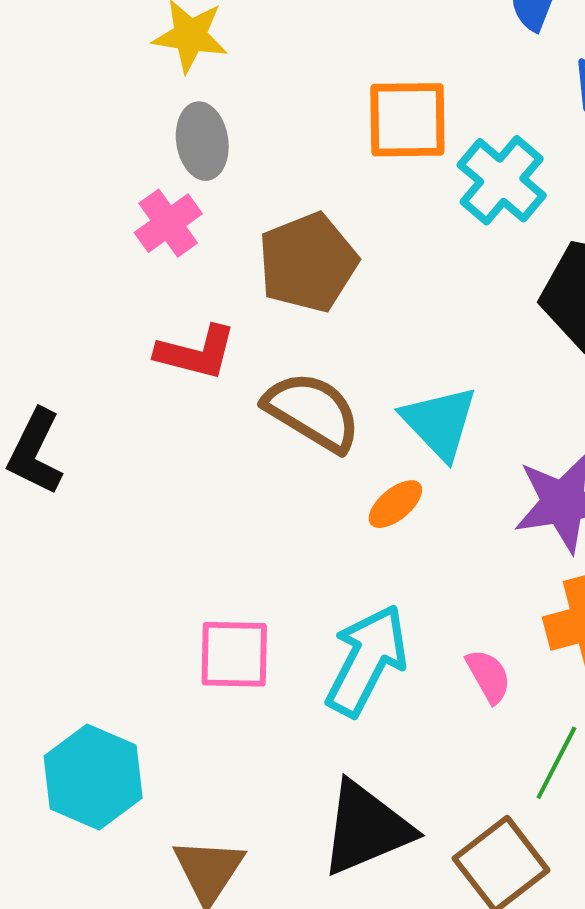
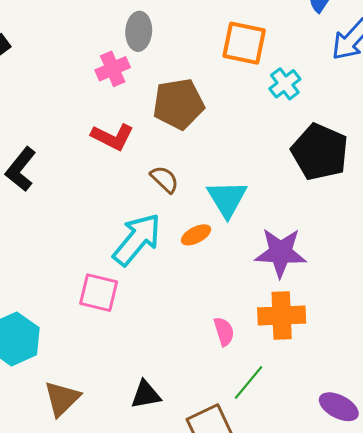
cyan cross: (502, 180) -> (285, 84), size x0.7
brown semicircle: (312, 412) -> (164, 179), size x0.6
cyan arrow: (367, 660) -> (137, 239), moved
black triangle: (366, 828) -> (146, 395), size x0.6

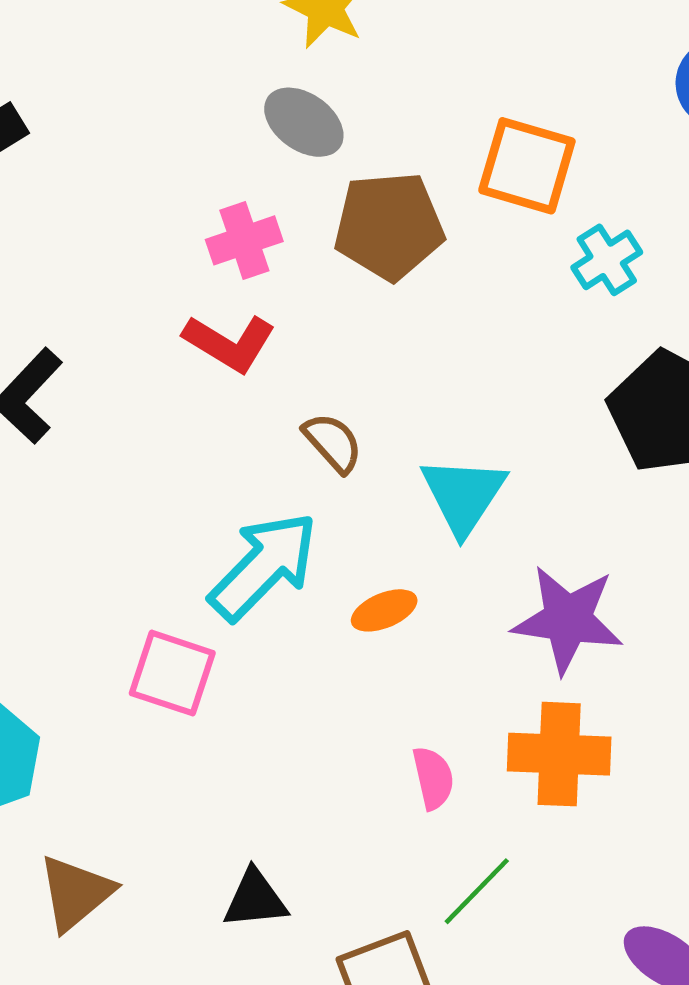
gray ellipse: (139, 31) -> (304, 122), turned -63
pink cross: (113, 69) -> (244, 240), moved
brown pentagon: (178, 104) -> (389, 226), moved
orange ellipse: (196, 235) -> (384, 610), moved

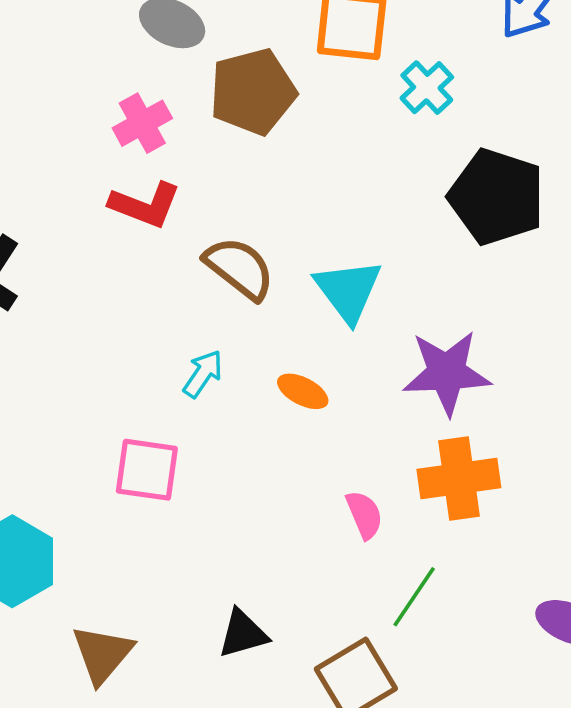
brown semicircle: (333, 443) -> (239, 268), size x1.4
cyan arrow: (264, 566) -> (203, 374), size x0.5
orange ellipse: (384, 610) -> (303, 391), turned 60

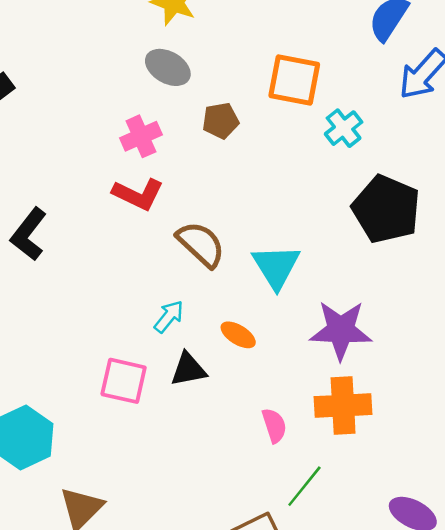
brown pentagon: (253, 92) -> (221, 121), size x0.6
black triangle: (243, 634) -> (188, 369), moved

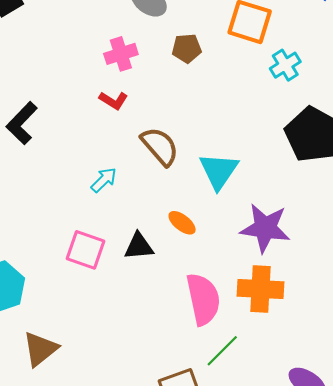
red L-shape: (138, 194) -> (114, 100), size x0.7
cyan arrow: (169, 317) -> (104, 180), moved
pink semicircle: (274, 425) -> (203, 299), size x1.8

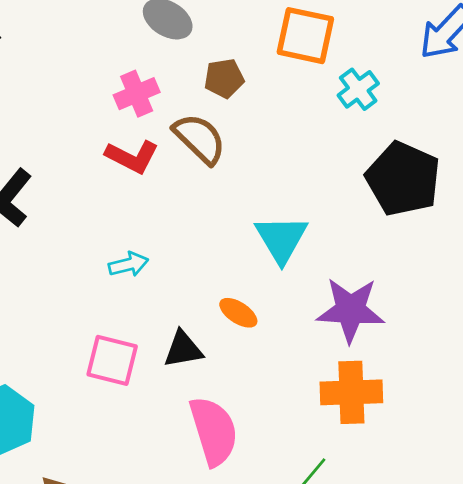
red L-shape: (114, 100) -> (132, 157), size x1.4
brown semicircle: (160, 146) -> (200, 139), moved
cyan arrow: (104, 180) -> (128, 264), turned 36
pink semicircle: (203, 299) -> (214, 431), moved

